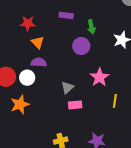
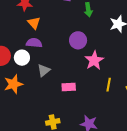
purple circle: (81, 46) -> (78, 40), moved
gray triangle: (67, 88) -> (44, 70), moved

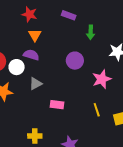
pink star: (94, 60) -> (102, 79), moved
yellow line: (109, 85) -> (97, 110), turned -40

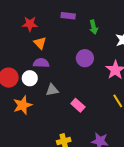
gray triangle: (36, 84) -> (52, 90), turned 32
pink rectangle: (57, 105) -> (78, 105), turned 48

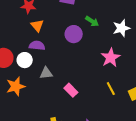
green arrow: (94, 27) -> (92, 21), moved, turned -48
purple circle: (85, 58) -> (74, 34), moved

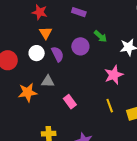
purple semicircle: (37, 46) -> (58, 54), moved, turned 49
white circle: (25, 60) -> (37, 53), moved
orange star: (16, 86) -> (28, 92), moved

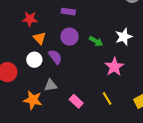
green arrow: (101, 36) -> (96, 41), moved
purple circle: (80, 46) -> (69, 37), moved
orange star: (28, 92) -> (33, 100), turned 30
yellow line: (110, 106) -> (107, 99), moved

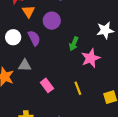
orange triangle: (40, 38) -> (28, 12), moved
green arrow: (96, 41) -> (74, 44), moved, turned 72

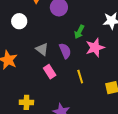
purple semicircle: (34, 38) -> (65, 51), moved
gray triangle: (25, 65) -> (42, 49), moved, turned 32

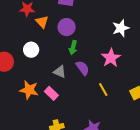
green arrow: (79, 32) -> (73, 48), moved
pink rectangle: (50, 72) -> (51, 93), moved

